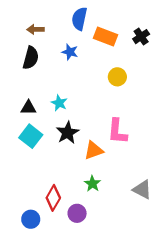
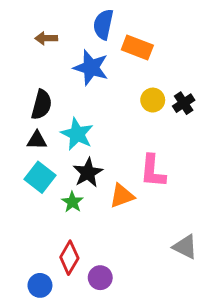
black cross: (141, 37) -> (184, 103), moved
blue star: (70, 52) -> (91, 68), size x1.6
black semicircle: (31, 58) -> (42, 105), moved
cyan star: (59, 103) -> (77, 134), size x1.5
green star: (92, 184) -> (72, 202), moved

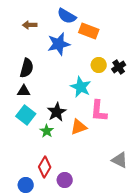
blue semicircle: (103, 24) -> (67, 16), turned -72
blue star: (91, 68) -> (59, 44), turned -30
cyan star: (77, 134) -> (81, 87), moved

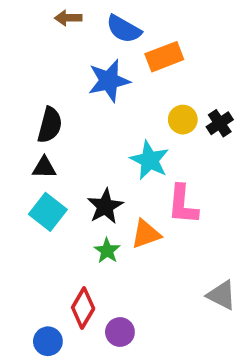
brown arrow: (30, 25) -> (68, 18), moved
orange rectangle: (89, 31) -> (164, 57), turned -42
green star: (47, 131) -> (107, 251), moved

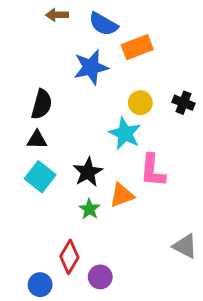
yellow circle: (183, 120) -> (140, 103), moved
black cross: (220, 123) -> (183, 103), turned -35

